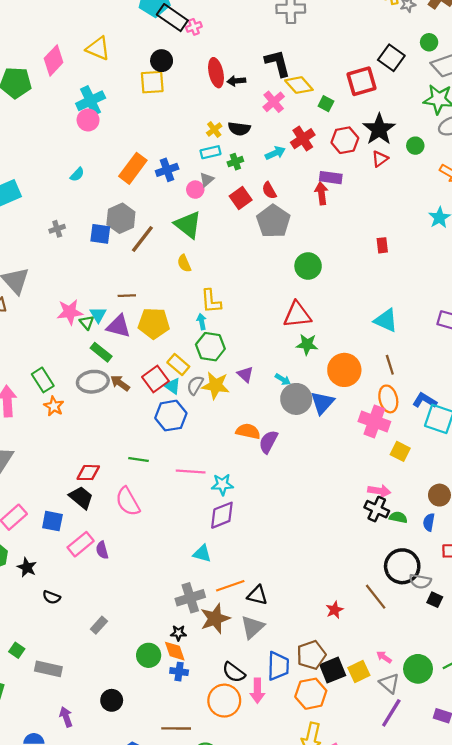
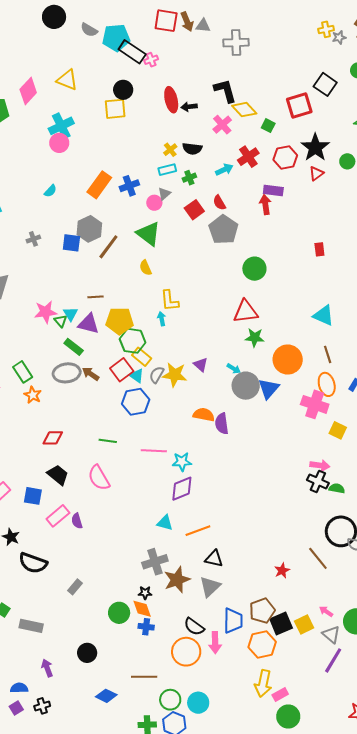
green hexagon: (210, 347) -> (133, 341), moved
purple semicircle: (268, 442) -> (222, 424), turned -35
red diamond: (88, 473) -> (53, 438), moved
orange line: (230, 586) -> (198, 531), moved
black semicircle: (51, 597) -> (33, 563), size x1.8

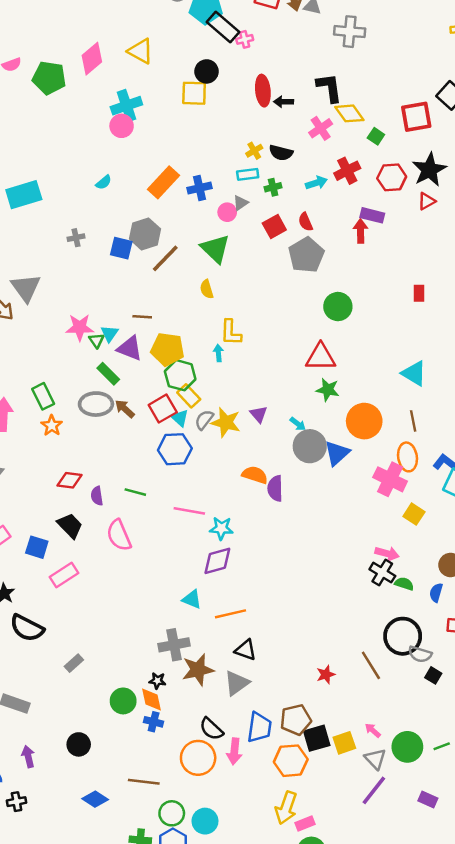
purple semicircle: (77, 521) -> (97, 496), moved

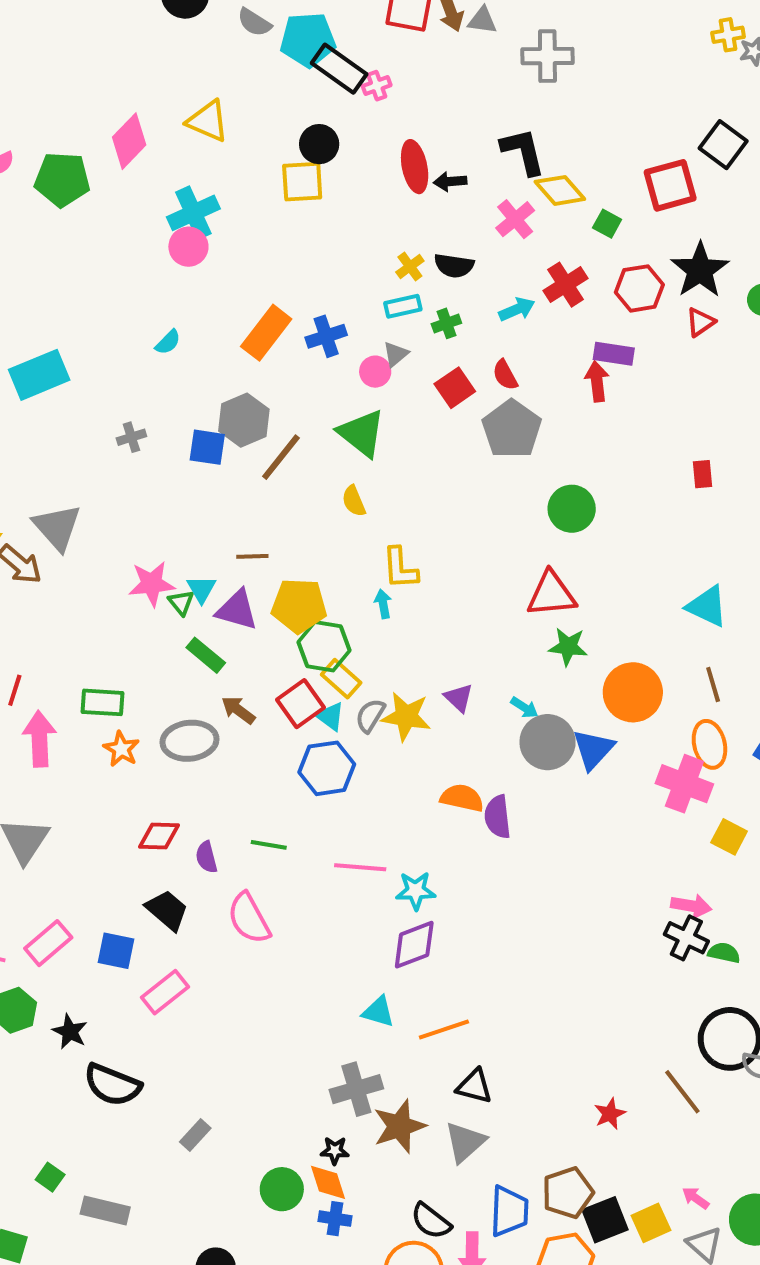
green rectangle: (43, 396) -> (103, 702), turned -55
gray ellipse: (96, 404) -> (190, 741), moved

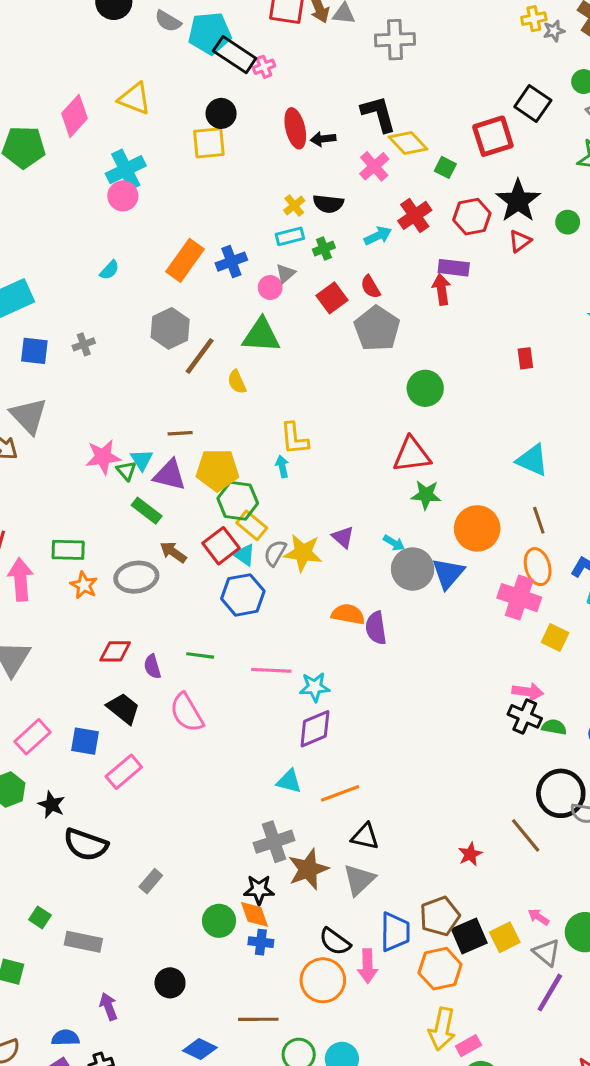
green triangle: (362, 433) -> (261, 335), turned -33
blue square: (207, 447) -> (34, 351), moved
yellow semicircle: (354, 501) -> (237, 382), moved
black star: (335, 1151) -> (259, 890), size x1.4

